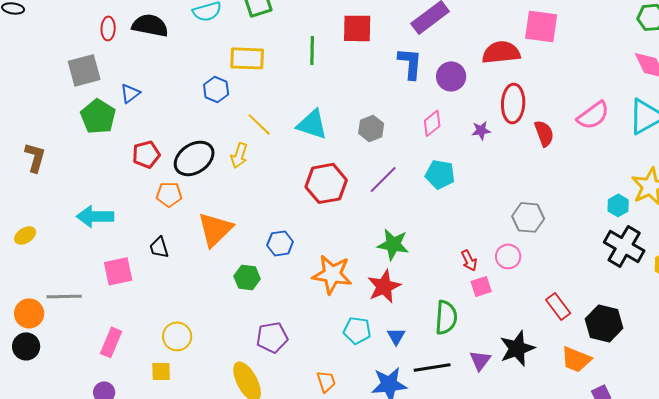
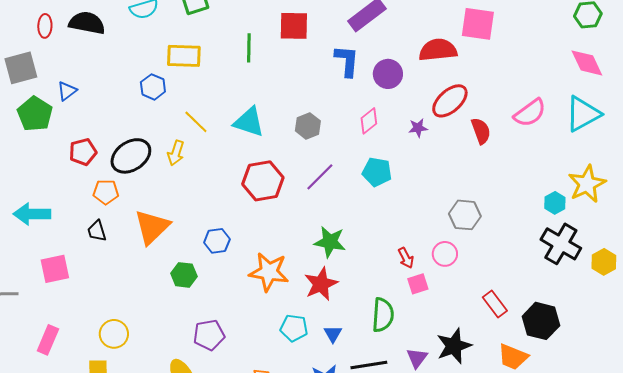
red ellipse: (513, 103) -> (450, 101), turned 45
black trapezoid: (159, 247) -> (97, 231), moved

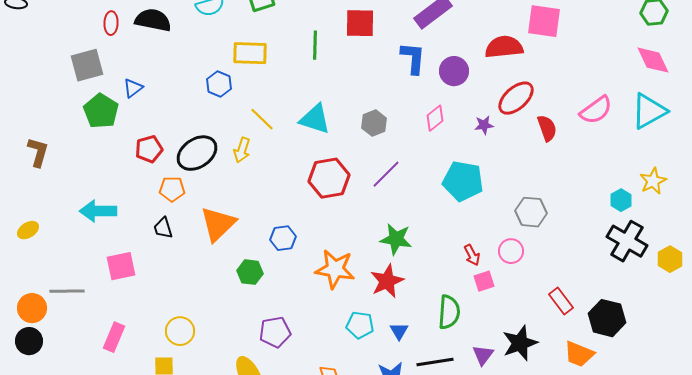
cyan pentagon: (377, 172) -> (463, 181), moved, size x1.4
yellow star: (587, 184) -> (653, 181), size x0.7

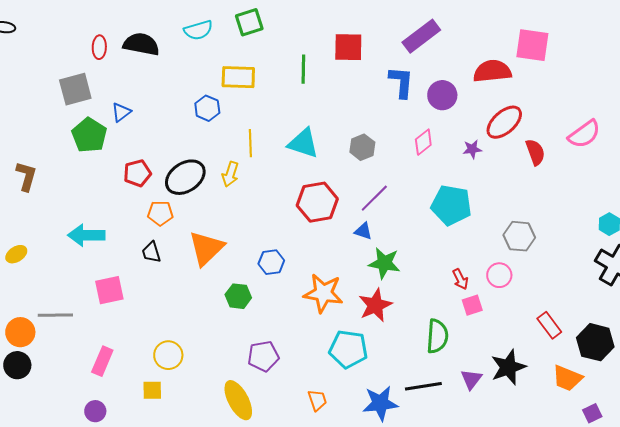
yellow line: (262, 119) -> (250, 143), turned 44
cyan pentagon: (360, 325) -> (348, 349), size x1.4
blue triangle: (399, 331) -> (363, 231), moved, turned -42

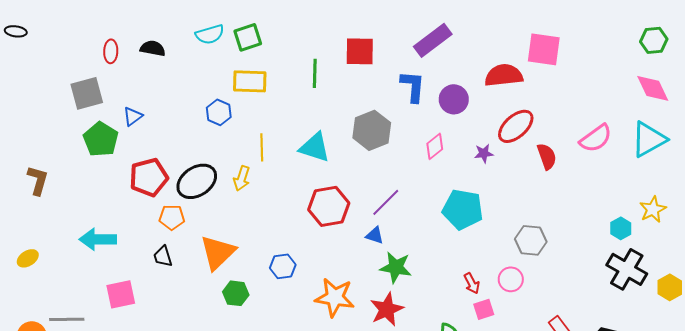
green square: (249, 22) -> (248, 37), moved
black semicircle: (141, 44) -> (153, 48), size x0.7
gray hexagon: (362, 147) -> (372, 130), moved, size x1.5
red pentagon: (137, 173) -> (149, 177), size x1.4
green hexagon: (238, 296) -> (236, 293), moved

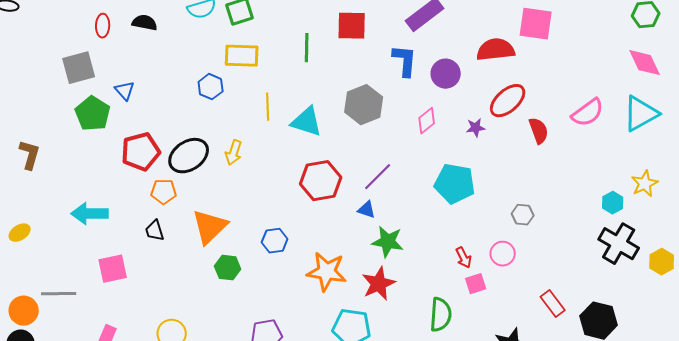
blue triangle: (133, 116) -> (125, 91), turned -35
yellow line: (262, 147) -> (268, 107), moved
gray hexagon: (531, 240) -> (523, 215), size x0.7

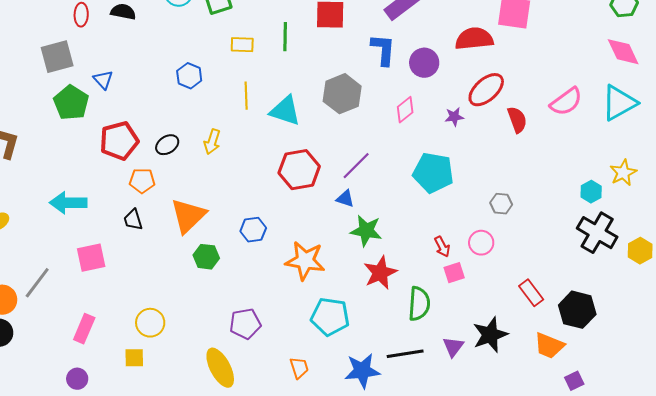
yellow rectangle: (242, 56) -> (242, 45), moved, size x0.7
black ellipse: (189, 156) -> (167, 145), size x0.6
red star: (379, 284) -> (380, 273), moved
gray line: (59, 294) -> (37, 283), turned -52

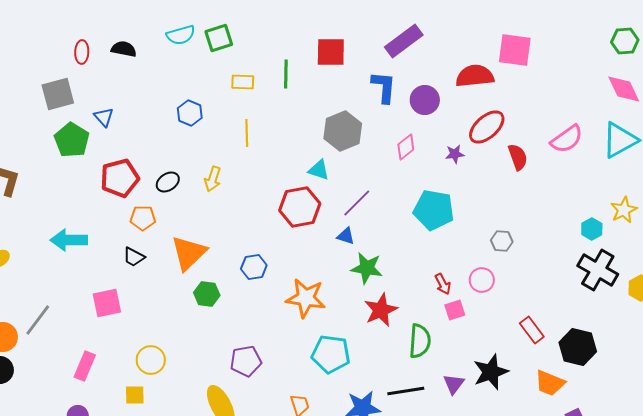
cyan triangle: (285, 111) -> (319, 170), moved, size x0.7
black trapezoid: (133, 220) -> (134, 257), turned -45
pink square: (91, 258) -> (107, 303), moved

